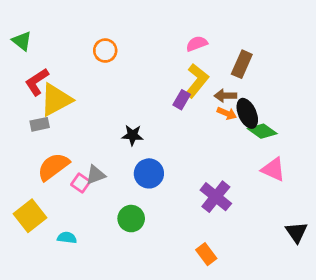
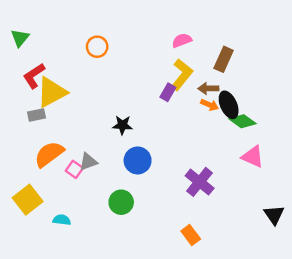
green triangle: (22, 41) -> (20, 38), turned 30

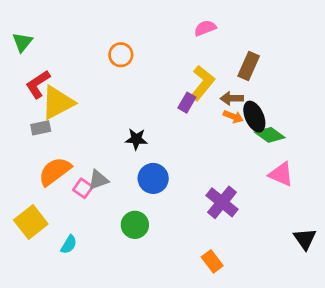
pink semicircle: (182, 40) -> (205, 28), moved
orange circle: (97, 47) -> (121, 55), moved
cyan semicircle: (62, 220) -> (69, 244), turned 114

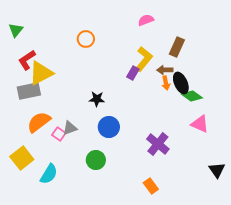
orange arrow: (233, 117) -> (166, 83), turned 56
gray rectangle: (41, 128) -> (29, 91), size x1.6
cyan semicircle: (69, 244) -> (49, 174), size x1.5

